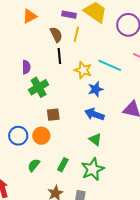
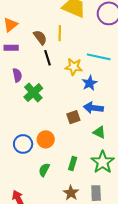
purple rectangle: (69, 15) -> (11, 48), moved
brown square: (53, 115) -> (73, 117), moved

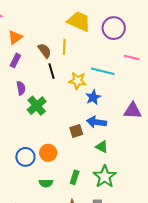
purple rectangle: (11, 48) -> (15, 60), turned -64
green semicircle: (44, 170) -> (46, 183), turned -120

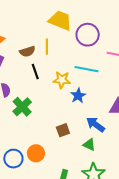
purple circle: (114, 28) -> (88, 35), moved
brown semicircle: (45, 51) -> (27, 51), turned 112
blue arrow: (96, 122) -> (95, 124), moved, turned 30

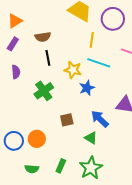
purple circle: (88, 35) -> (113, 19), moved
yellow line: (47, 47) -> (92, 40), moved
green cross: (22, 107) -> (44, 91), moved

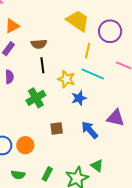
green triangle: (91, 138) -> (97, 166), moved

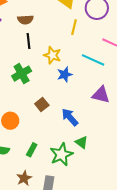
cyan line: (93, 74) -> (93, 60), moved
brown square: (57, 129) -> (42, 104), turned -32
blue arrow: (90, 130) -> (70, 117), moved

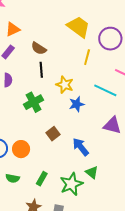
brown semicircle: (25, 20) -> (39, 48), turned 35

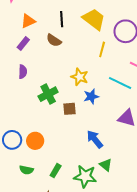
black line: (41, 70) -> (62, 19), moved
brown square: (53, 134) -> (69, 109), moved, turned 32
green star: (71, 184) -> (85, 176), turned 30

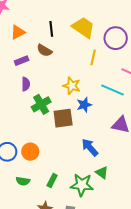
purple rectangle: (23, 44) -> (22, 61), moved, turned 32
purple semicircle: (23, 72) -> (26, 84), moved
brown square: (69, 109) -> (63, 118), size x1.5

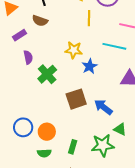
brown square: (63, 118) -> (76, 99), moved
orange circle: (30, 152) -> (47, 132), moved

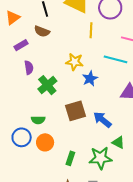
green semicircle: (44, 153) -> (38, 120), moved

